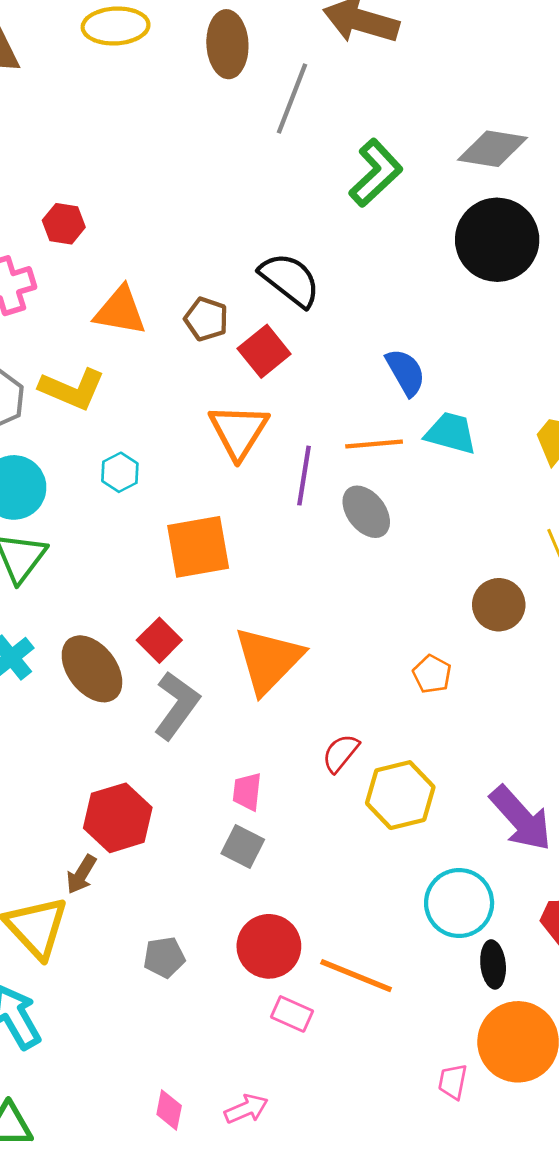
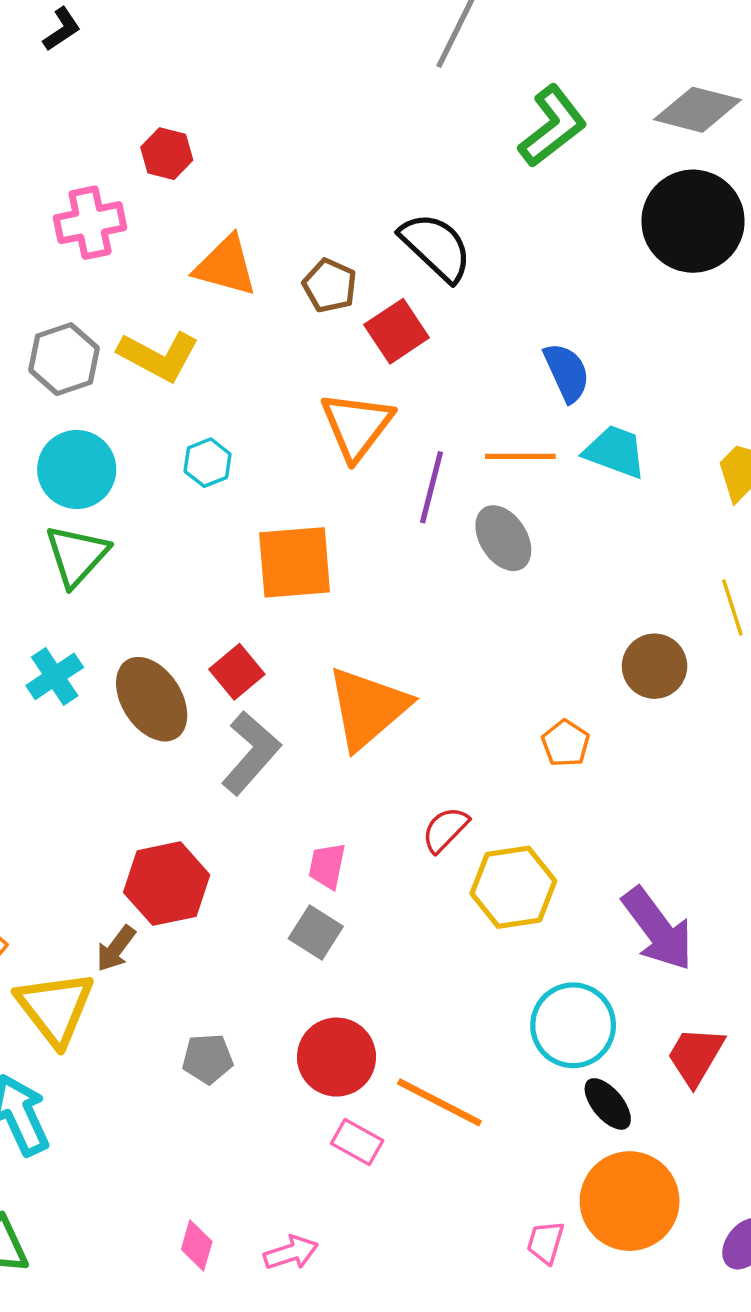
black ellipse: (493, 964) -> (608, 1104), turned -39

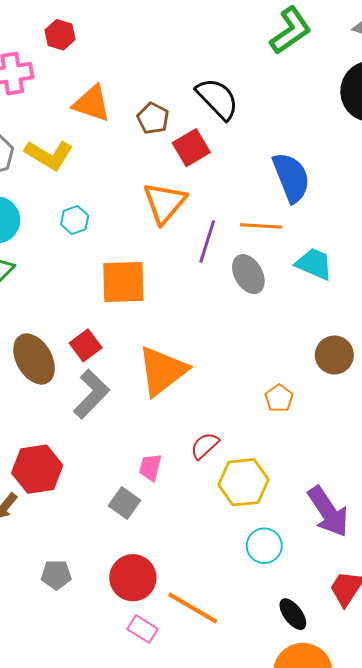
blue semicircle: (567, 372) -> (291, 177), size x1.4
cyan trapezoid: (615, 452) -> (314, 264), moved
pink trapezoid: (327, 866) -> (150, 467), moved
cyan circle: (573, 1025) -> (264, 546), moved, size x0.7

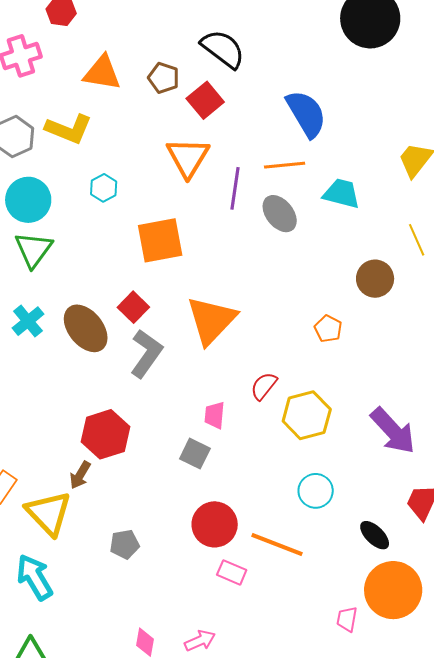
cyan circle: (264, 546) -> (316, 491), moved
gray pentagon: (56, 575) -> (125, 544), moved

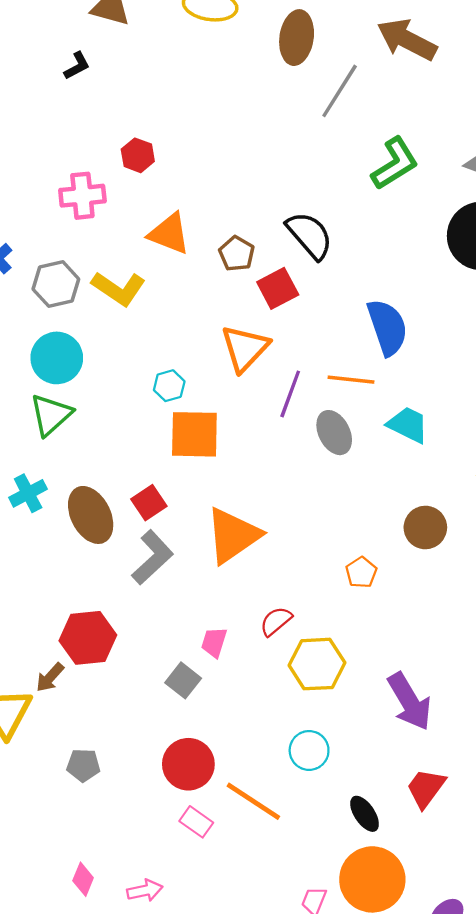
cyan hexagon: (104, 188) -> (169, 386), moved

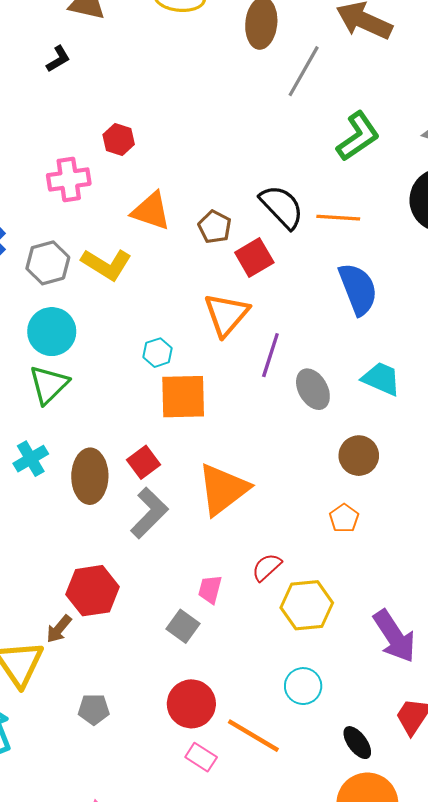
orange line: (351, 380) -> (338, 218), moved
brown ellipse: (91, 515) -> (90, 476), turned 30
brown circle: (425, 527) -> (359, 456), moved

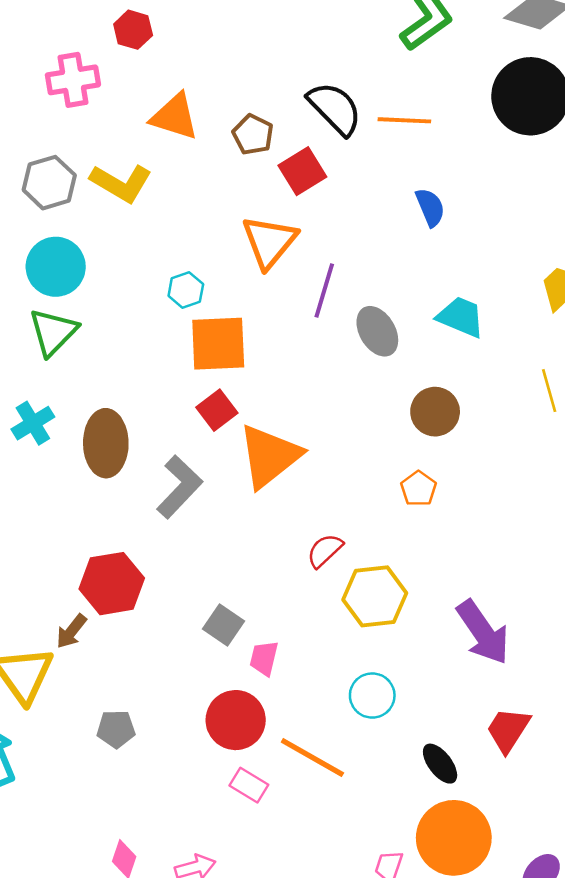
blue semicircle: (358, 289) -> (430, 207), size x0.6
red square: (144, 462) -> (217, 410), moved
pink trapezoid: (210, 589) -> (264, 658), moved

